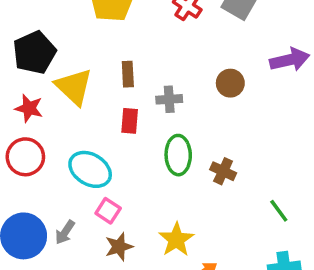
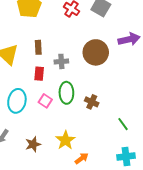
brown circle: (230, 83) -> (96, 52), size x1.6
cyan ellipse: (90, 169) -> (17, 101), turned 70
pink square: (108, 211) -> (45, 101), moved

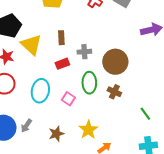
brown circle: (96, 52) -> (115, 62), moved
red rectangle: (39, 74) -> (62, 64), turned 64
pink square: (45, 101) -> (68, 99), moved

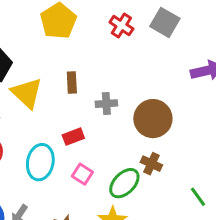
red rectangle: (62, 64) -> (73, 137), moved
green ellipse: (89, 83) -> (124, 183), moved, turned 45

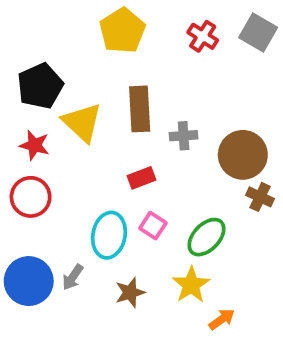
brown rectangle: (72, 83) -> (140, 109), size x1.6
cyan ellipse: (40, 162) -> (109, 235), moved
brown cross: (151, 164) -> (260, 197), moved

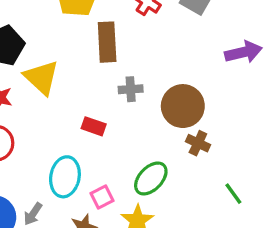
brown rectangle: (140, 109) -> (107, 42), moved
red rectangle: (141, 178) -> (94, 126), turned 40
pink square: (153, 226) -> (102, 197), moved, turned 30

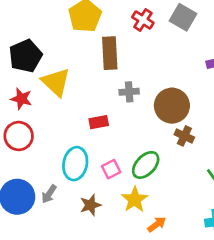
red rectangle: (94, 126) -> (99, 122), turned -30
pink square: (102, 197) -> (111, 169), moved

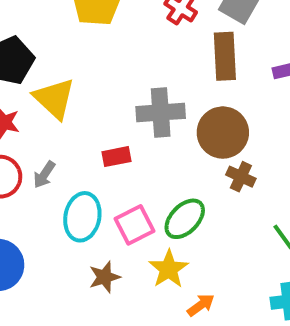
brown rectangle: (110, 53) -> (225, 56), moved
gray cross: (129, 92) -> (161, 112), size x1.6
pink square: (111, 169) -> (135, 225), size x1.4
gray arrow: (49, 194) -> (44, 175), moved

